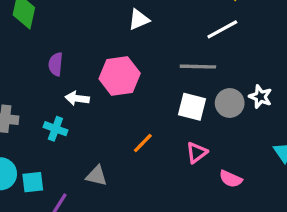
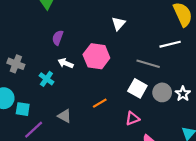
white triangle: (139, 20) -> (118, 24), turned -40

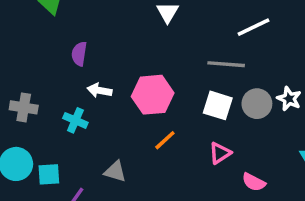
pink hexagon: (96, 56) -> (153, 95), moved

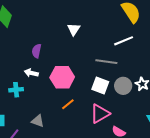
purple semicircle: (79, 54) -> (37, 51), moved
cyan cross: (75, 120) -> (16, 90), turned -32
pink triangle: (220, 153) -> (100, 114), size x1.5

